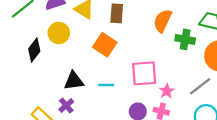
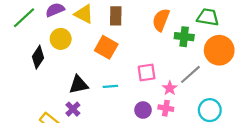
pink square: (144, 73) -> (147, 72), size x0.7
gray line: (200, 86) -> (190, 74), moved

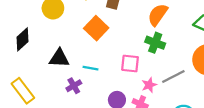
green cross: (184, 37) -> (155, 43), moved
black diamond: (38, 57) -> (23, 39), moved
purple cross: (73, 109) -> (74, 86), moved

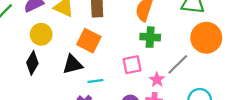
black diamond: (23, 39) -> (32, 63), moved
black triangle: (59, 58) -> (73, 64), moved

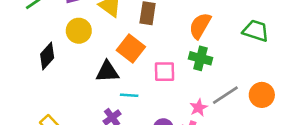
orange circle: (206, 38) -> (262, 95), moved, size x0.7
black diamond: (32, 63) -> (47, 56), moved
pink square: (132, 65) -> (165, 72), moved

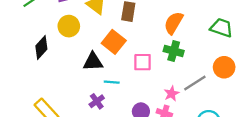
orange circle: (262, 95) -> (224, 67), moved

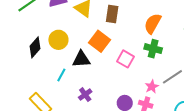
yellow circle: (69, 26) -> (58, 40), moved
pink square: (142, 62) -> (125, 59), turned 30
cyan line: (112, 82) -> (61, 75), moved, turned -64

